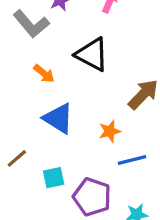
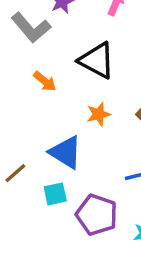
blue triangle: (58, 118) -> (66, 152), moved
orange star: (110, 131) -> (98, 114), moved

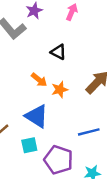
black triangle: (97, 61) -> (58, 52), size x0.6
orange arrow: (45, 81) -> (39, 80), moved

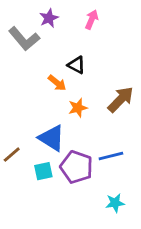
orange arrow: (39, 80) -> (57, 83), moved
purple pentagon: (58, 160) -> (76, 167), moved

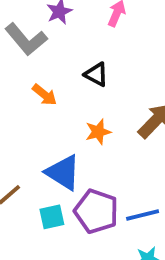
orange arrow: (57, 83) -> (45, 95), moved
blue line: (111, 156) -> (143, 215), moved

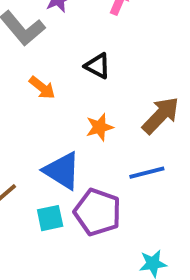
blue line: (143, 215) -> (147, 173), moved

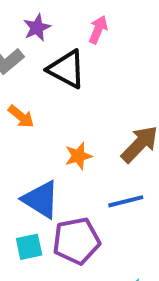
black triangle: (98, 66) -> (67, 69), moved, size x1.5
purple pentagon: (98, 212) -> (76, 241), turned -30

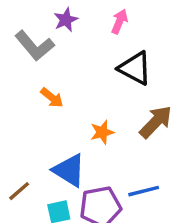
black triangle: (67, 69) -> (135, 68), moved
blue line: (126, 201) -> (144, 191), moved

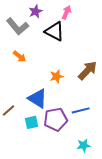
black triangle: (135, 68) -> (55, 31), moved
orange arrow: (52, 98) -> (20, 56), moved

